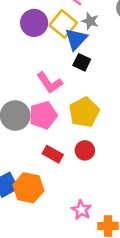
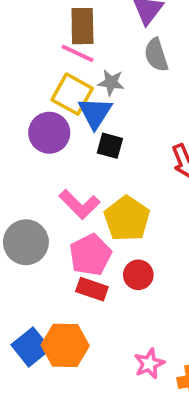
purple circle: (34, 23) -> (49, 133), moved
pink L-shape: (50, 83) -> (79, 204), moved
pink pentagon: (43, 115) -> (90, 255), moved
pink star: (81, 210) -> (149, 364), turned 30

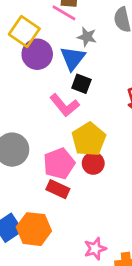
yellow square: (72, 94) -> (24, 32), moved
purple circle: (49, 133) -> (37, 54), moved
pink L-shape: (79, 204) -> (64, 105), moved
red circle: (138, 275) -> (93, 163), moved

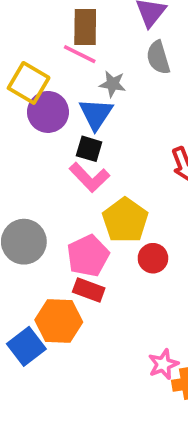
black square: (81, 84) -> (89, 149), moved
red circle: (93, 163) -> (153, 258), moved
orange hexagon: (34, 229) -> (59, 321), moved
pink star: (95, 249) -> (163, 364), moved

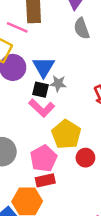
pink line: (80, 54) -> (17, 27), moved
gray star: (113, 84) -> (58, 84), moved
red rectangle: (89, 290) -> (45, 180), turned -30

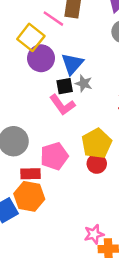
black square: (40, 90) -> (65, 86), turned -35
yellow pentagon: (66, 134) -> (97, 143), moved
red rectangle: (45, 180) -> (31, 174), moved

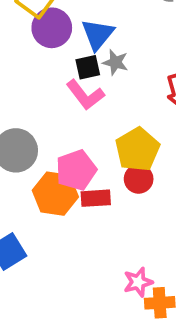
red rectangle: (31, 174) -> (96, 198), moved
orange hexagon: (29, 196) -> (55, 194), moved

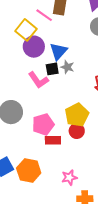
pink L-shape: (85, 95) -> (38, 80), moved
orange hexagon: (55, 194) -> (29, 170), moved
pink star: (138, 282) -> (69, 177), moved

